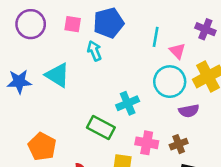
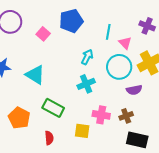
pink square: (73, 24) -> (43, 34), moved, turned 32
cyan arrow: (94, 51) -> (87, 57), moved, turned 49
cyan triangle: (57, 75) -> (35, 75), moved
green rectangle: (101, 127) -> (53, 108), moved

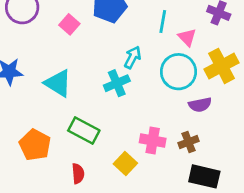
cyan cross: (86, 84) -> (117, 83), moved
yellow square: (82, 131) -> (125, 164), turned 35

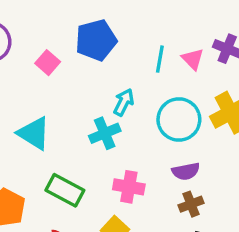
pink triangle: (187, 37) -> (193, 59), moved
purple semicircle: (200, 105) -> (186, 171), moved
pink cross: (153, 141) -> (129, 187), moved

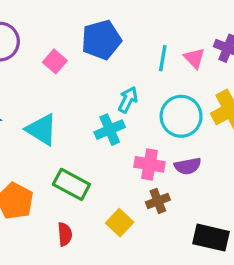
pink cross: (129, 187) -> (150, 164), moved
brown cross: (191, 204) -> (158, 201), moved

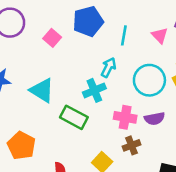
cyan line: (163, 58) -> (124, 35), moved
green rectangle: (71, 184) -> (74, 117), moved

